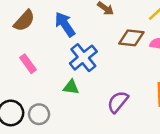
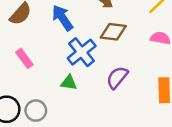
brown diamond: (131, 38) -> (113, 32), moved
purple semicircle: (118, 102) -> (117, 78), moved

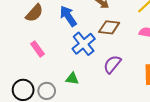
green triangle: (69, 83) -> (72, 79), moved

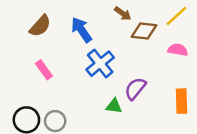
brown diamond: (109, 27) -> (144, 31), moved
green triangle: (72, 79) -> (114, 106), moved

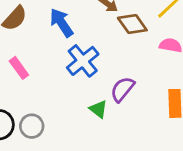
brown diamond: (144, 31) -> (132, 24), turned 48
green triangle: (114, 106) -> (98, 109), turned 30

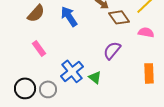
blue cross: (83, 61) -> (72, 71), moved
purple semicircle: (122, 89) -> (112, 50), moved

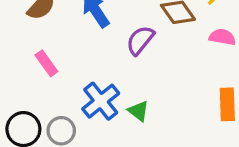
purple semicircle: (112, 50) -> (140, 40), moved

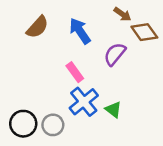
pink rectangle: (46, 63) -> (75, 72), moved

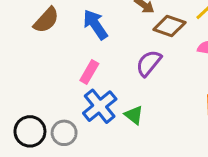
brown diamond: (144, 32) -> (169, 26), turned -36
purple semicircle: (115, 54) -> (149, 63), moved
pink rectangle: (75, 72) -> (89, 72), turned 66

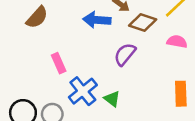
blue arrow: (95, 25) -> (97, 20), moved, turned -52
pink rectangle: (89, 72) -> (59, 63), moved, turned -54

